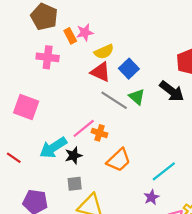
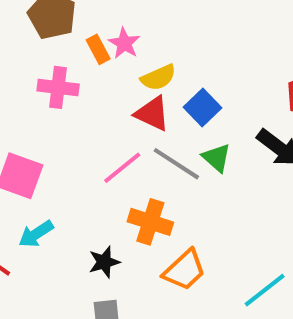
pink star: (85, 32) -> (124, 43), turned -30
pink line: (84, 128) -> (122, 168), moved
orange cross: (99, 133) -> (150, 222), size x1.5
cyan arrow: (53, 148) -> (36, 234), moved, size x0.7

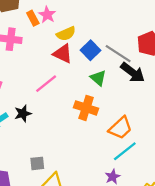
gray line: (176, 164) -> (118, 54), moved
orange cross: (150, 222) -> (86, 108), moved
black star: (104, 262) -> (23, 114), moved
orange trapezoid: (184, 270) -> (120, 128), moved

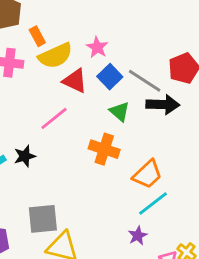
pink star: (47, 15) -> (97, 47), moved
yellow semicircle: (66, 34) -> (55, 56), moved, size x1.4
black arrow: (133, 72) -> (163, 105), turned -35
gray square: (37, 163) -> (43, 219), size x1.6

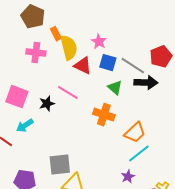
yellow semicircle: (55, 56) -> (69, 48), turned -80
blue square: (110, 77) -> (108, 63), turned -30
pink line: (54, 118) -> (68, 93), turned 70
black star: (25, 156) -> (47, 104), moved

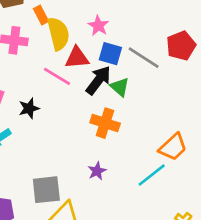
red triangle: (83, 66) -> (77, 58), turned -30
black arrow: (146, 83) -> (98, 80), moved, turned -55
pink line: (68, 93) -> (57, 76), moved
orange trapezoid: (135, 133) -> (173, 147), moved
purple star: (128, 177) -> (97, 171), moved

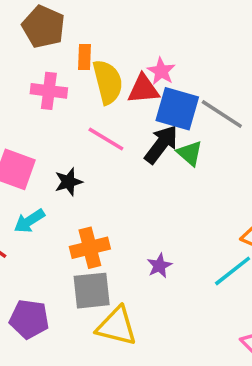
orange rectangle: (41, 15) -> (85, 57), turned 30
blue square: (110, 54) -> (177, 109), size x1.4
red triangle: (77, 58) -> (143, 89), moved
orange cross: (105, 123) -> (90, 248), moved, turned -32

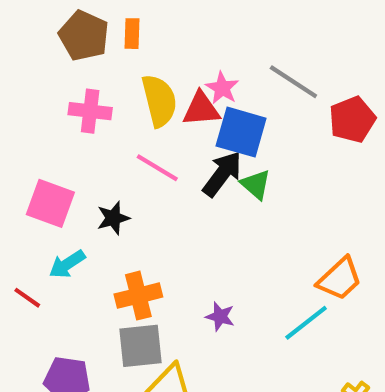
orange rectangle: (85, 57) -> (132, 34), moved
gray line: (222, 114) -> (293, 82), moved
purple star: (159, 266) -> (220, 317), turned -30

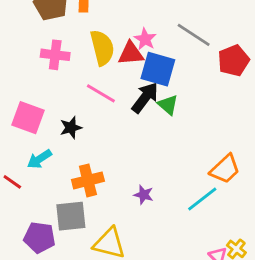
gray square: (140, 346) -> (71, 216), moved

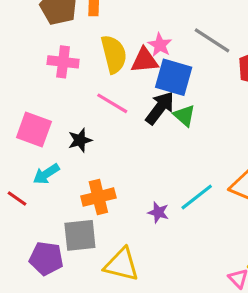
cyan line: (202, 199) -> (197, 197), moved

